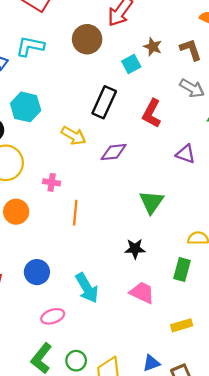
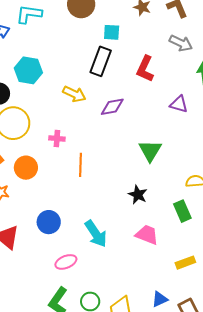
cyan square: (131, 64) -> (112, 32), moved, turned 36
black star: (135, 249) -> (138, 195), turned 30
green rectangle: (182, 270) -> (182, 211), turned -35

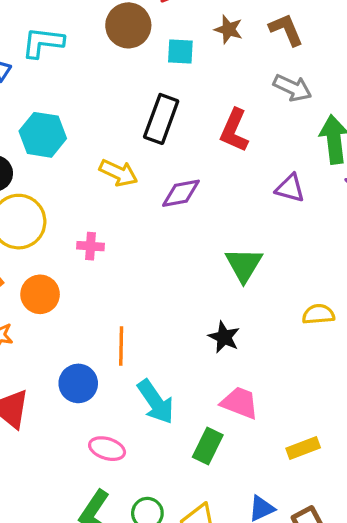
cyan square: (112, 32) -> (180, 51), moved
orange line: (80, 165) -> (121, 346), moved
green rectangle: (182, 211) -> (208, 446), moved, turned 50
pink ellipse: (66, 262) -> (107, 449), turned 40

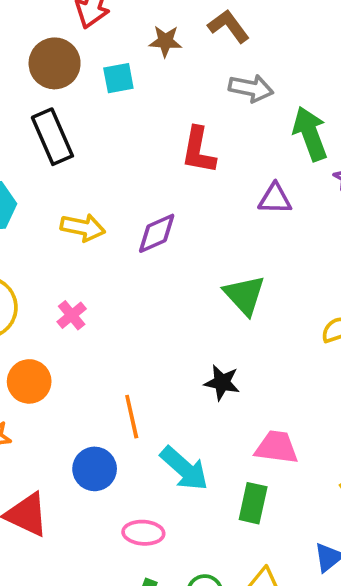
black rectangle: (161, 119) -> (52, 137), moved, turned -30
pink cross: (90, 246) -> (72, 315), turned -30
black star: (224, 337) -> (222, 383), moved

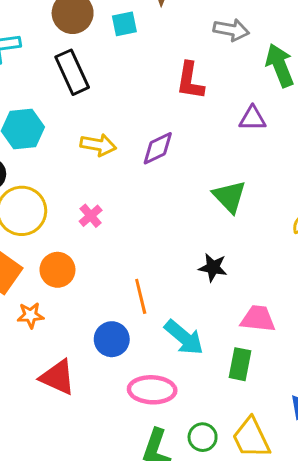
pink ellipse: (143, 533) -> (152, 390), size x1.4

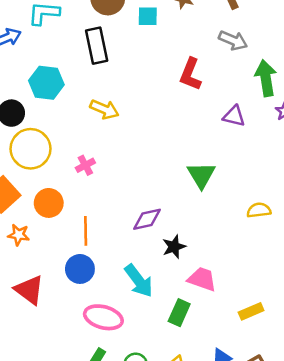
purple diamond: (158, 148) -> (147, 219), moved
black star: (213, 267) -> (174, 247), moved, turned 30
orange line: (141, 296) -> (86, 231), moved

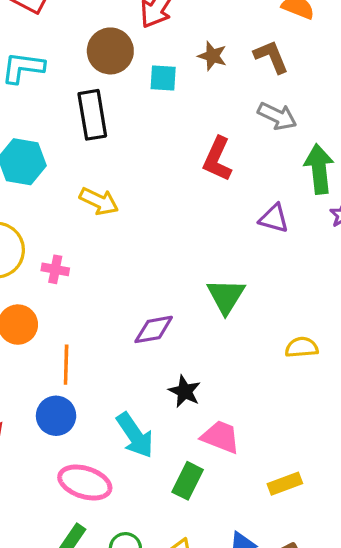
pink cross: (85, 165) -> (55, 269), moved, turned 36
purple diamond: (147, 219) -> (154, 329), moved
black star: (174, 247) -> (185, 391), turned -30

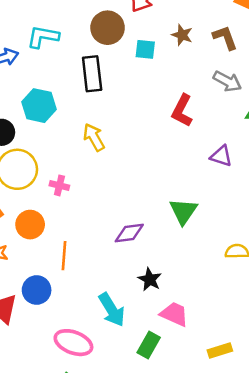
yellow arrow: (99, 201) -> (94, 137), turned -148
blue circle: (56, 416) -> (37, 290), moved

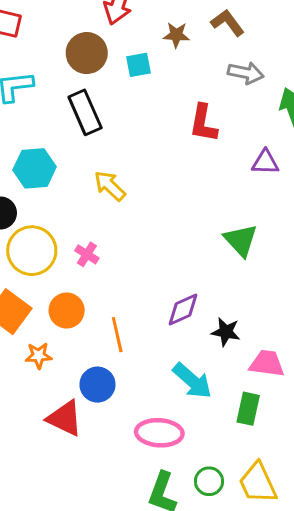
pink cross: (59, 185) -> (87, 254), turned 36
purple diamond: (129, 233) -> (183, 310), moved

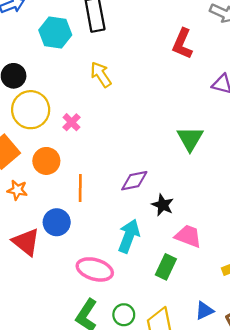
cyan hexagon: (35, 168) -> (55, 33), moved
cyan arrow: (192, 381) -> (129, 236), turned -124

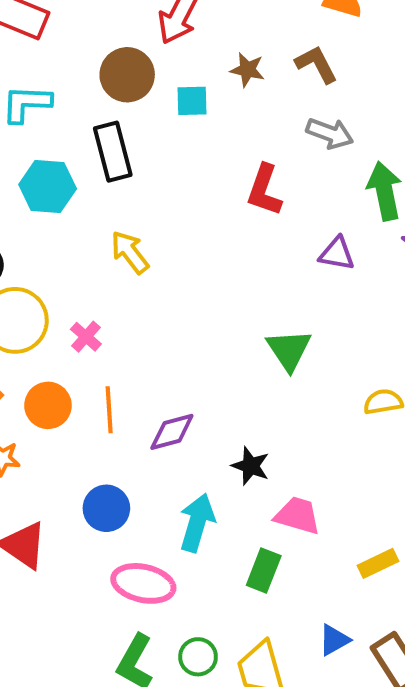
purple diamond: (134, 181) -> (172, 432), moved
orange line: (80, 188) -> (109, 410), moved
blue circle: (57, 222) -> (106, 508), moved

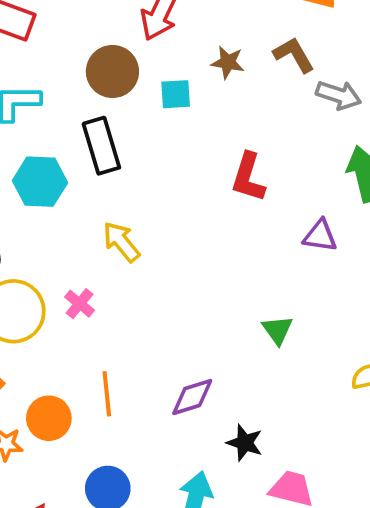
gray arrow: (330, 133) -> (339, 95), moved
pink cross: (86, 337) -> (80, 304), moved
green triangle: (289, 350) -> (277, 330), size x0.7
orange circle: (48, 405) -> (49, 418), moved
purple diamond: (172, 432) -> (192, 397), moved

